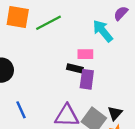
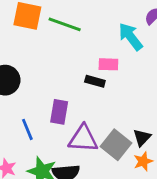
green line: (48, 23) -> (65, 24), turned 45
purple rectangle: (87, 79) -> (59, 112), moved

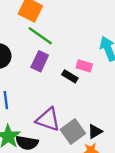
green line: (65, 24) -> (40, 36), moved
purple rectangle: (59, 112) -> (40, 61), moved

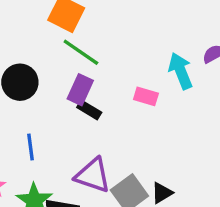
black rectangle: (70, 76) -> (89, 110), moved

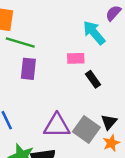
black rectangle: (89, 110) -> (93, 79), moved, turned 42

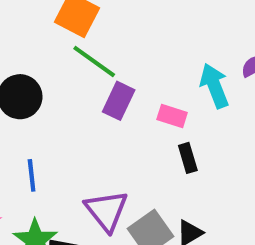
purple rectangle: (28, 69) -> (119, 101), moved
purple triangle: (57, 126) -> (106, 211), turned 32

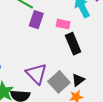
black rectangle: (188, 158) -> (73, 44), size x1.5

